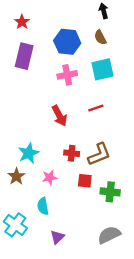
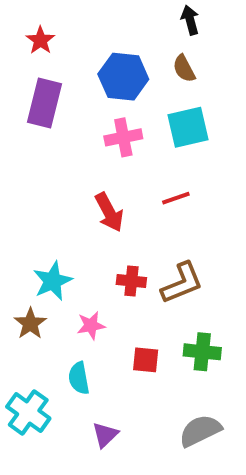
red square: (85, 181) -> (146, 360), moved

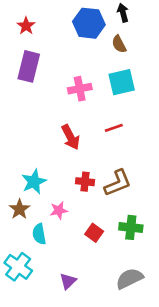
blue hexagon: (123, 77) -> (89, 23), moved
red square: (146, 360) -> (94, 233), turned 30
cyan semicircle: (79, 378) -> (39, 234), moved

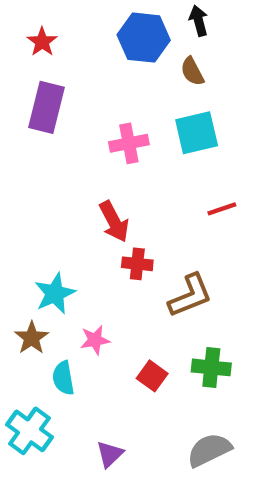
red line: (114, 128) -> (222, 209), moved
red cross: (85, 182) -> (137, 264), moved

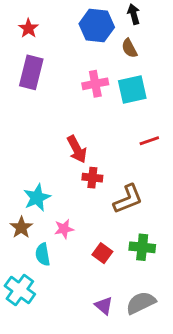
pink cross: (129, 143) -> (95, 84), moved
purple triangle: (110, 454) -> (104, 306), moved, turned -36

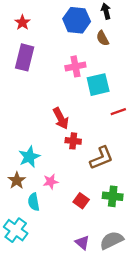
cyan square: (132, 89) -> (98, 85), moved

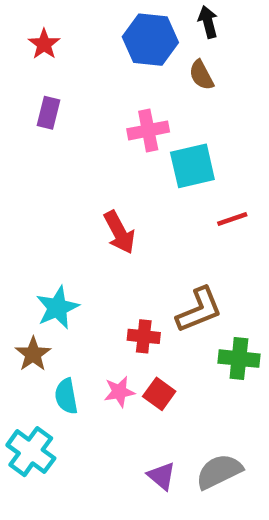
purple rectangle: (25, 57) -> (49, 113), size x0.6
red cross: (73, 141) -> (144, 336), moved
pink star: (51, 182) -> (119, 392), moved
green cross: (113, 196) -> (239, 359), moved

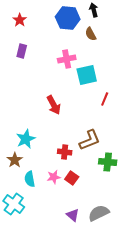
red line: (232, 219) -> (105, 99), turned -48

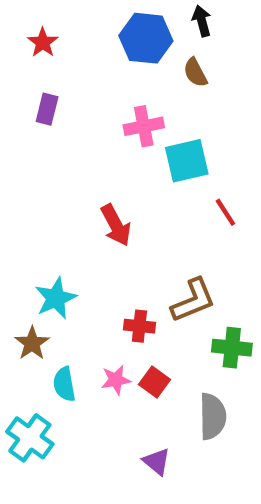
red line: (105, 99) -> (225, 212), turned -56
gray semicircle: (99, 213) -> (213, 416), moved, turned 115

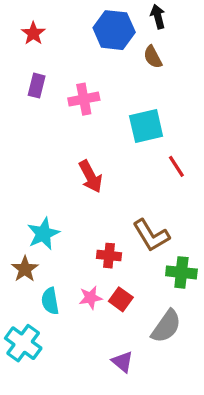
pink cross: (144, 126) -> (84, 99), moved
brown L-shape: (193, 300) -> (151, 235), turned 81
gray semicircle: (213, 416) -> (166, 326), turned 36

